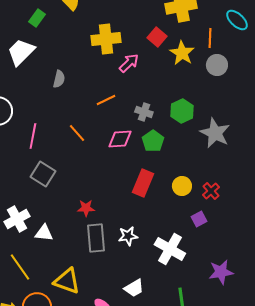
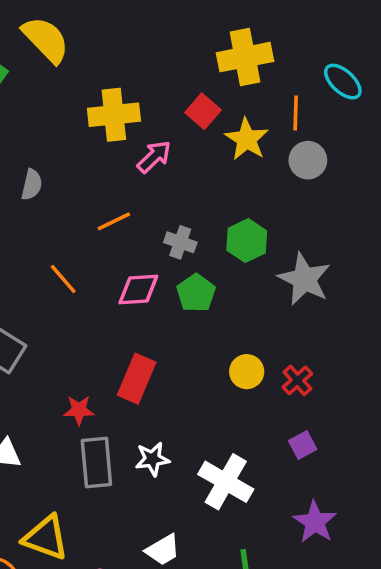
red rectangle: (143, 183) -> (137, 379), moved
purple square: (199, 219) -> (303, 445), moved
purple star: (221, 272) -> (315, 522), turned -30

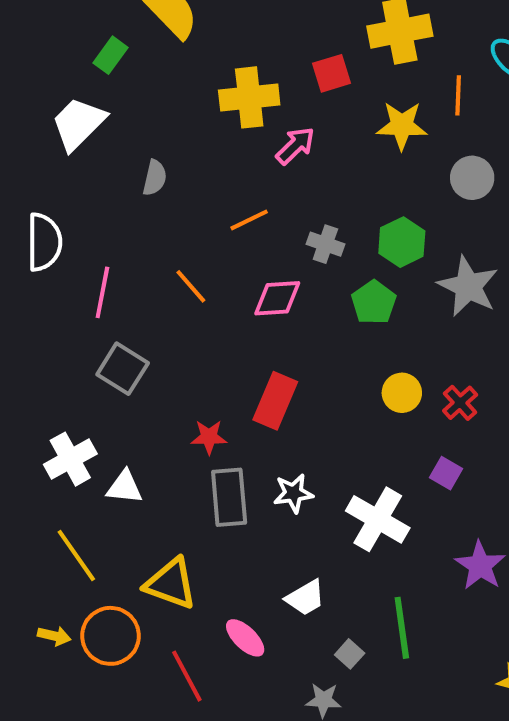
red square: (203, 111) -> (332, 73), moved, turned 32
yellow star: (247, 139) -> (402, 126), turned -30
gray circle: (308, 160) -> (472, 178), moved
green pentagon: (196, 293) -> (374, 302), moved
purple square: (303, 445) -> (446, 473), moved, turned -32

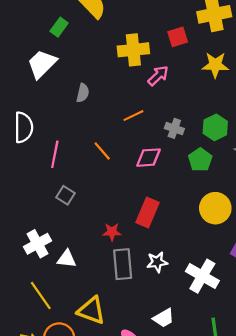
gray square: (123, 369) -> (66, 195), size x0.7
yellow circle: (402, 393) -> (215, 208), size x1.5

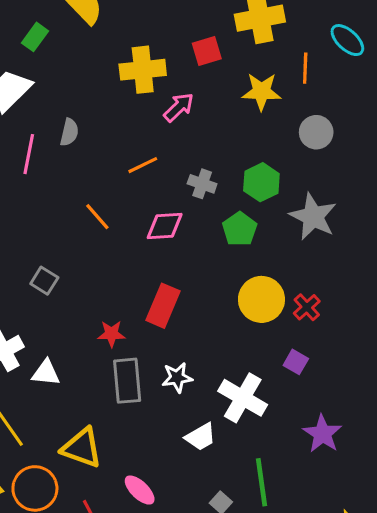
pink line: (55, 154) -> (29, 154), moved
white trapezoid: (164, 318) -> (201, 437), moved

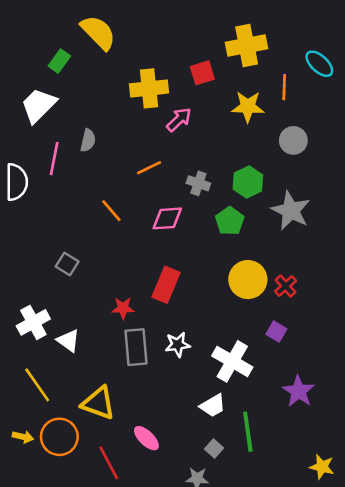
white triangle: (46, 373) -> (68, 341), turned 30
white trapezoid: (201, 437) -> (213, 406), moved

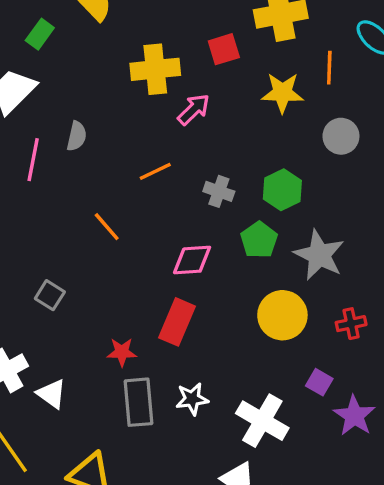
gray star: (291, 211) -> (319, 255), moved
pink diamond: (167, 218) -> (192, 260), moved
red cross: (286, 286) -> (351, 324), moved, turned 30
purple star: (299, 391) -> (354, 416), moved

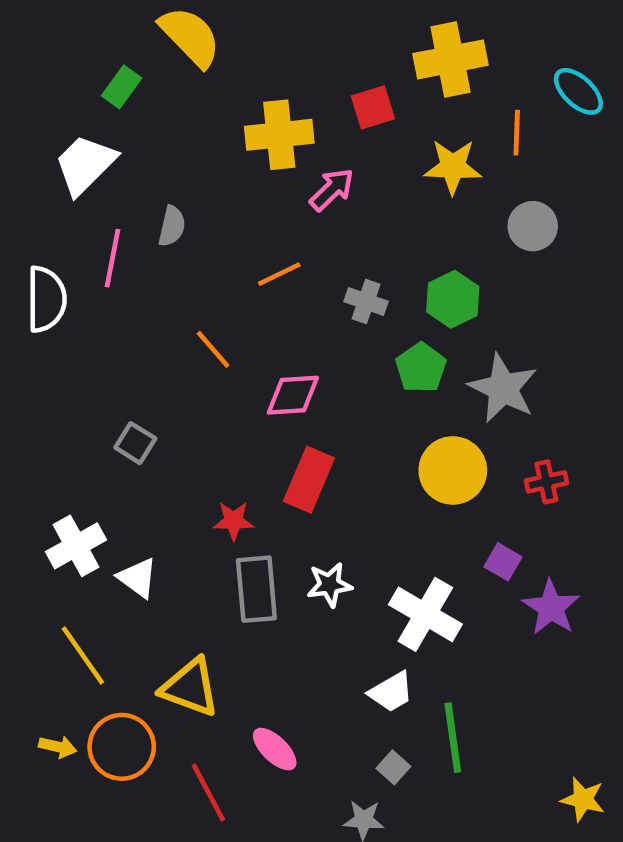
pink diamond: (192, 260) -> (293, 395), moved

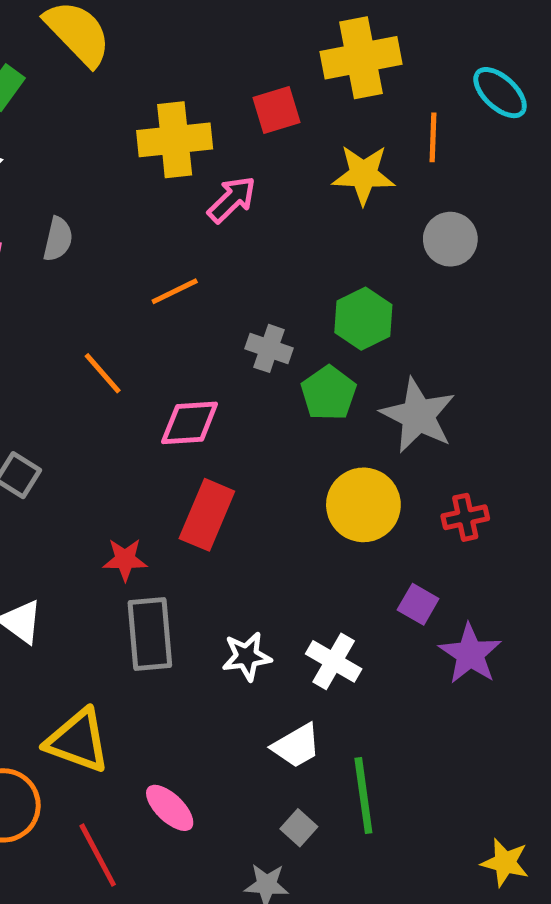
gray cross: (366, 301) -> (269, 348), moved
white star: (329, 585) -> (247, 656), moved
white cross: (425, 614) -> (334, 661), size x0.7

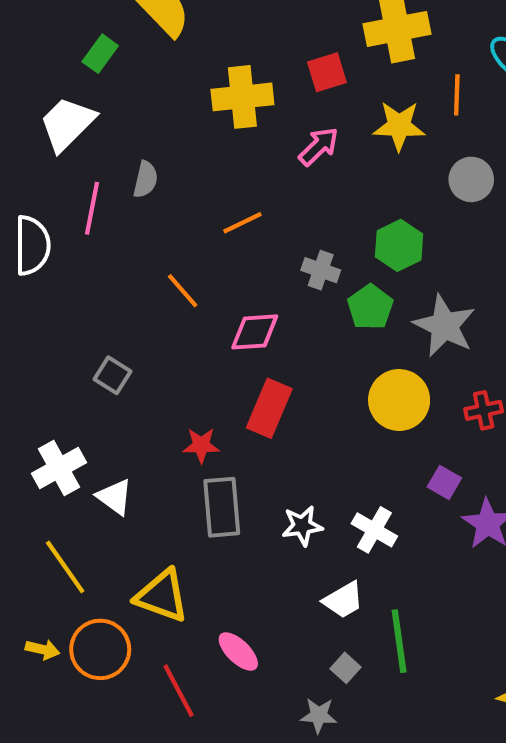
pink arrow: (232, 199) -> (319, 146), moved

